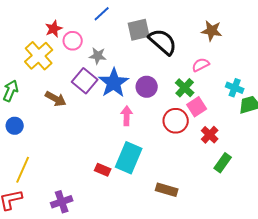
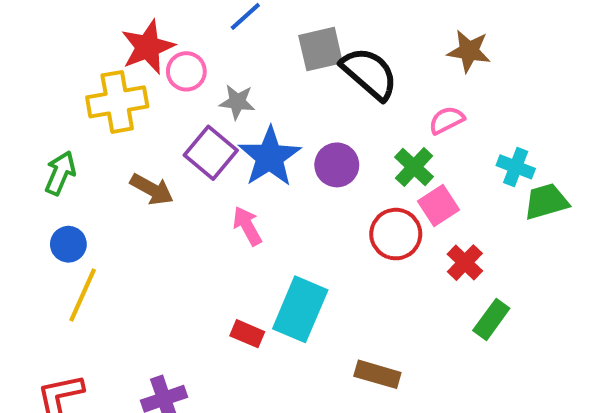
red star: (54, 29) -> (148, 47), size x1.5
yellow cross: (39, 56) -> (117, 102), turned 32
pink arrow: (127, 116) -> (247, 226), moved, turned -30
yellow line: (23, 170) -> (83, 295), moved

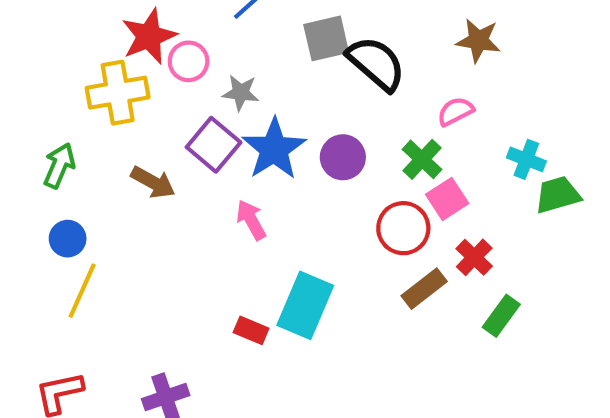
brown rectangle: (377, 374) -> (424, 289), moved, turned -54

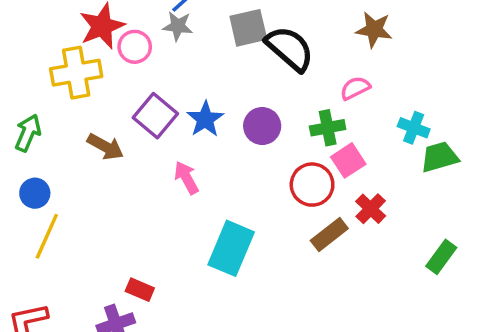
gray star: (241, 93) -> (178, 26), moved
blue star: (274, 149) -> (205, 119), size x0.7
green cross: (422, 159) -> (328, 128), turned 36
green rectangle: (501, 316) -> (441, 257), moved
red rectangle: (251, 330) -> (140, 290), moved

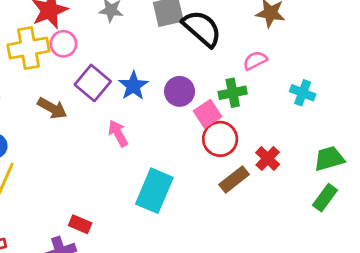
pink circle: (135, 47) -> (63, 44), moved
green trapezoid: (440, 157) -> (329, 159), moved
pink square: (348, 160) -> (207, 114), moved

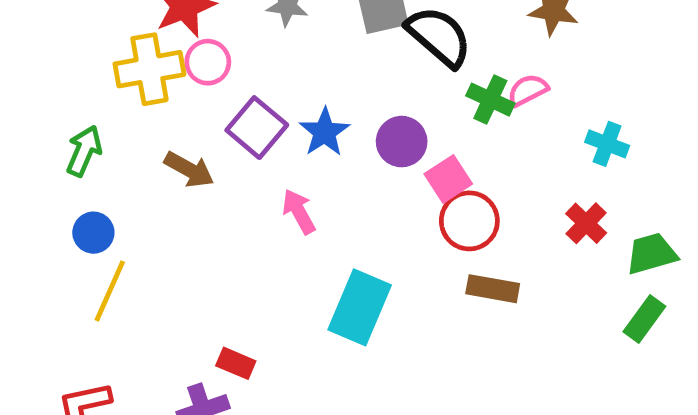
green cross: (233, 93) -> (490, 100), moved, turned 36
red cross: (268, 159) -> (586, 223), moved
brown rectangle: (234, 179) -> (493, 289), turned 48

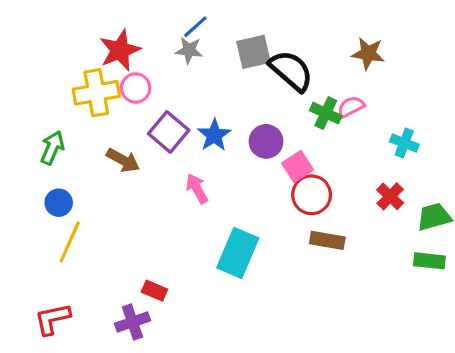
green rectangle: (644, 319) -> (429, 261), turned 60

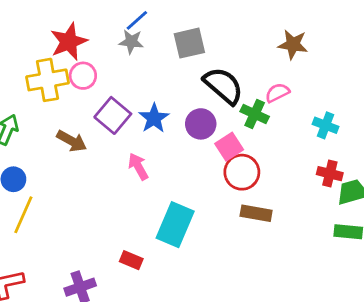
black semicircle: (291, 71) -> (223, 86), moved
green cross: (326, 113) -> (255, 114), moved
red cross: (390, 196) -> (330, 174), moved, turned -30
red rectangle: (154, 291) -> (131, 260), moved

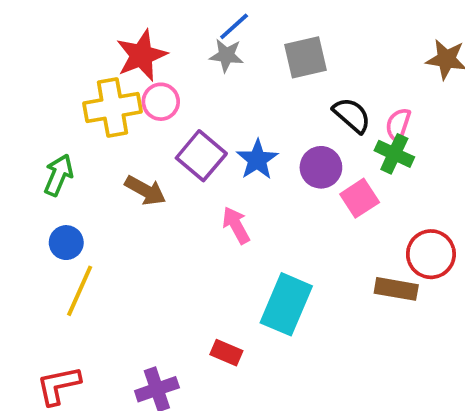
black semicircle: (223, 86) -> (352, 115), size x0.7
pink semicircle: (277, 93) -> (398, 125), moved, turned -45
red circle: (242, 172) -> (431, 254), moved

